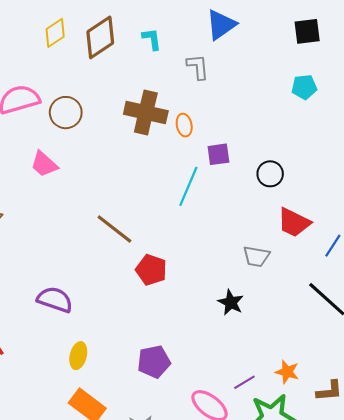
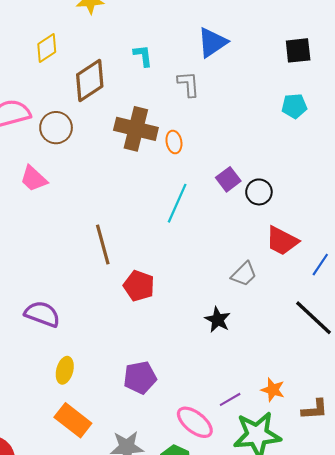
brown diamond: (100, 37) -> (90, 80), moved
purple square: (218, 154) -> (228, 179), moved, turned -30
brown line: (114, 229) -> (103, 244), turned 36
gray trapezoid: (256, 256) -> (244, 274), turned -56

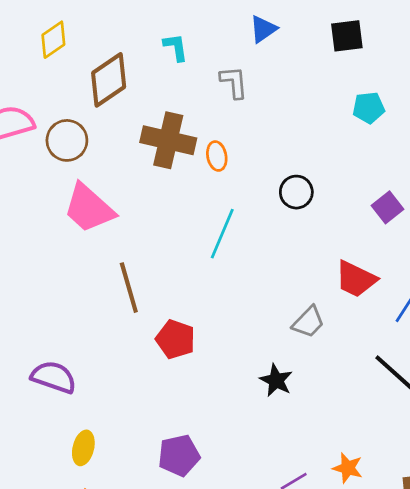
blue triangle: (212, 42) -> (263, 29), size x0.7
black square: (298, 50) -> (347, 36), moved
pink trapezoid: (34, 179) -> (89, 208), moved, size x1.5
purple square: (228, 179) -> (388, 207), moved
black circle: (259, 192) -> (296, 192), moved

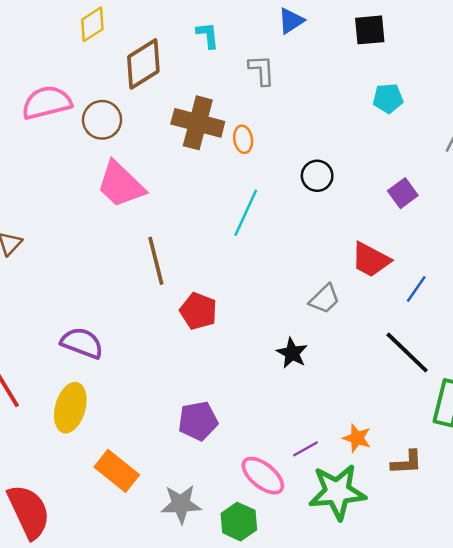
yellow ellipse: (83, 448) -> (70, 408), moved, size x1.5

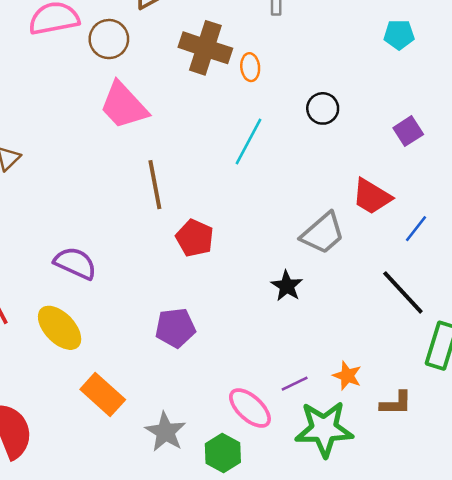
gray trapezoid: (324, 299) -> (323, 233), size x1.4
yellow ellipse: (70, 408) -> (60, 328), turned -63
purple pentagon: (198, 421) -> (175, 328), moved
gray star: (181, 504) -> (165, 432), turned 30

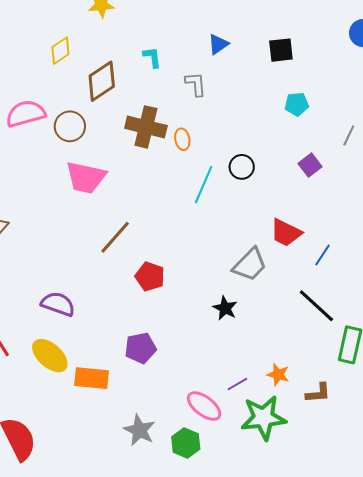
pink trapezoid: (124, 106) -> (86, 177), turned -30
purple square: (408, 131) -> (310, 165), moved
cyan line: (248, 141) -> (204, 185), moved
brown line: (155, 185) -> (115, 237), turned 57
orange rectangle: (103, 394) -> (92, 378), moved, turned -32

